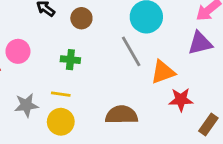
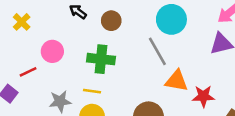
green cross: (70, 60) -> (101, 59), size x1.5
orange triangle: (163, 72) -> (177, 81), moved, turned 30

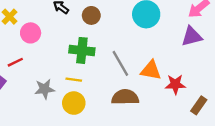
pink circle: (52, 51) -> (31, 33), moved
gray line: (157, 51) -> (120, 63), moved

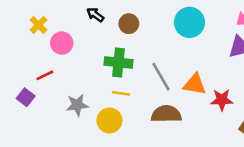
yellow line: (74, 80) -> (121, 93), moved

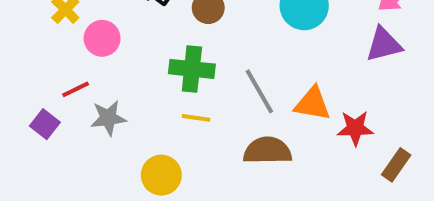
gray star: (77, 105) -> (108, 118), moved
yellow circle: (109, 120) -> (161, 175), moved

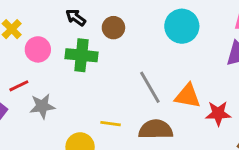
green cross: (192, 69) -> (81, 55), moved
yellow line: (196, 118) -> (111, 124), moved

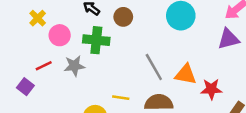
gray star: (42, 106) -> (74, 66), moved

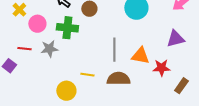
purple triangle: (228, 39) -> (175, 39), moved
red line: (44, 66) -> (24, 49), turned 32
gray line: (154, 67) -> (114, 50), turned 30

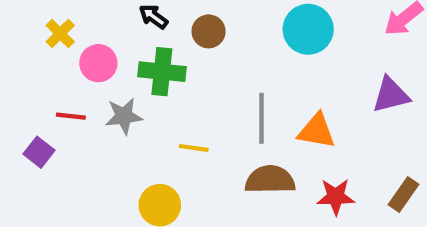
red star: (161, 68) -> (336, 197), moved
yellow line: (87, 75) -> (194, 148), moved

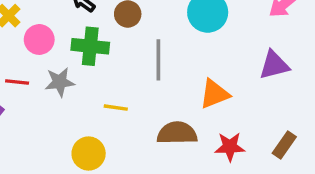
gray line: (262, 118) -> (158, 60), moved
orange triangle: (317, 131) -> (214, 94), turned -32

